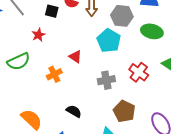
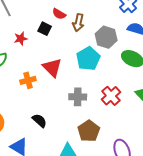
black square: (52, 11) -> (45, 29), moved
red triangle: (75, 57) -> (52, 68), size x1.5

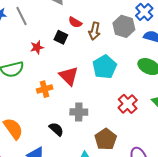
gray hexagon: (106, 37) -> (124, 26), moved
gray cross: (78, 97) -> (79, 112), moved

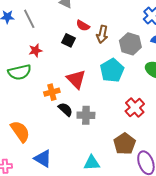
gray hexagon: (124, 26) -> (130, 44), moved
red star: (37, 47) -> (35, 50), moved
black semicircle: (56, 129) -> (65, 109), moved
brown pentagon: (106, 139) -> (125, 144), moved

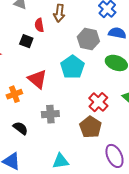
red semicircle: (83, 26) -> (39, 25), turned 56
brown arrow: (102, 34) -> (59, 13), moved
black semicircle: (65, 109) -> (20, 128), moved
brown pentagon: (125, 144) -> (90, 127), moved

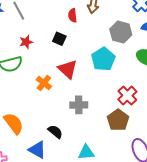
black square: (26, 41) -> (59, 39), moved
orange cross: (14, 94) -> (44, 83), turned -35
black semicircle: (20, 128) -> (55, 132), moved

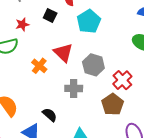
gray hexagon: (121, 32) -> (93, 65), moved
black square: (59, 39) -> (50, 16), moved
cyan pentagon: (103, 59) -> (89, 21), moved

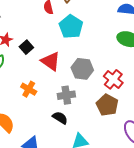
black square: (50, 16) -> (26, 47), moved, turned 32
orange cross: (39, 66) -> (29, 89), moved
black semicircle: (50, 115) -> (60, 118), moved

